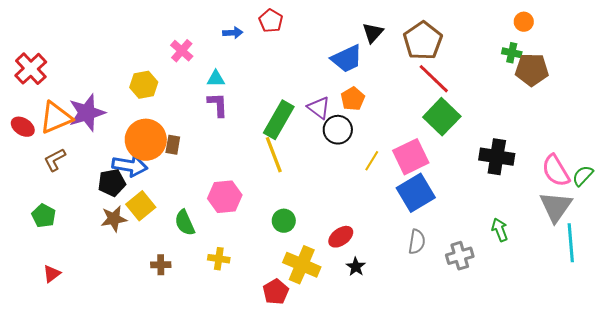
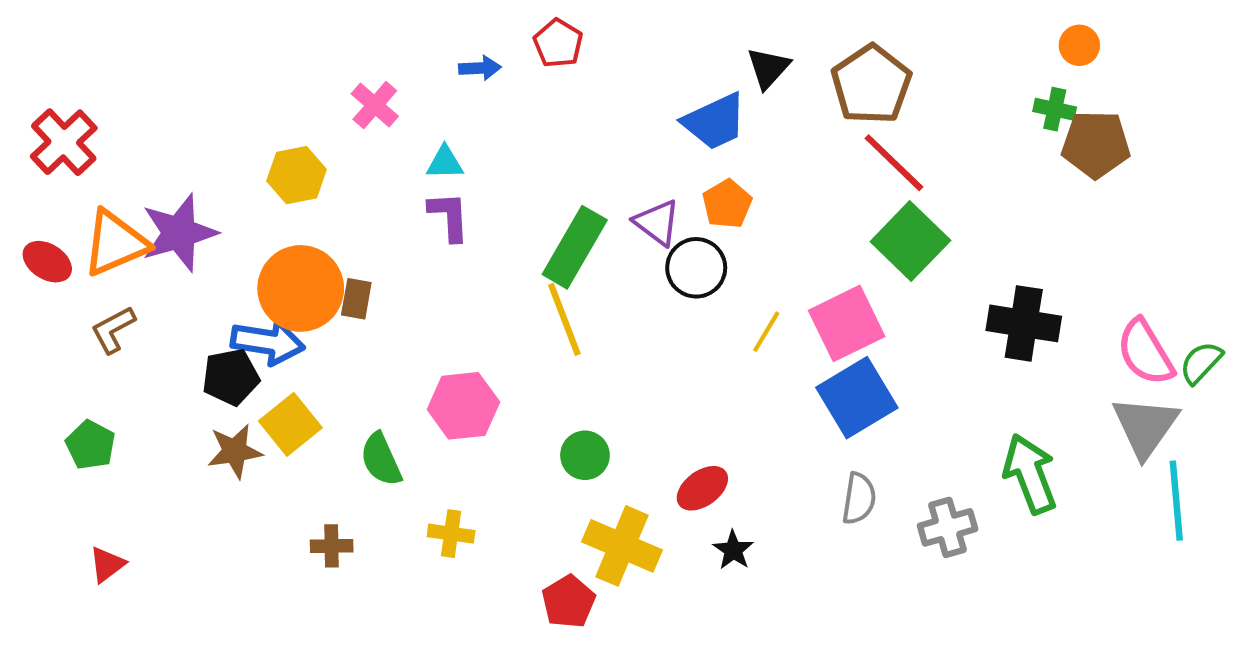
green arrow: (500, 230) -> (1030, 474), size x1.6

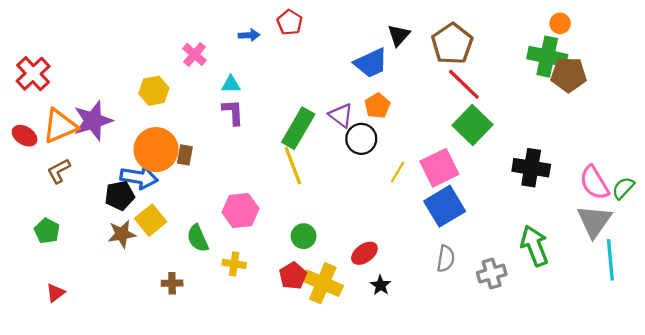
green cross: (1055, 109) -> (547, 57), size x1.8
yellow cross: (451, 534) -> (234, 264), moved
red pentagon: (568, 602) -> (293, 276), moved

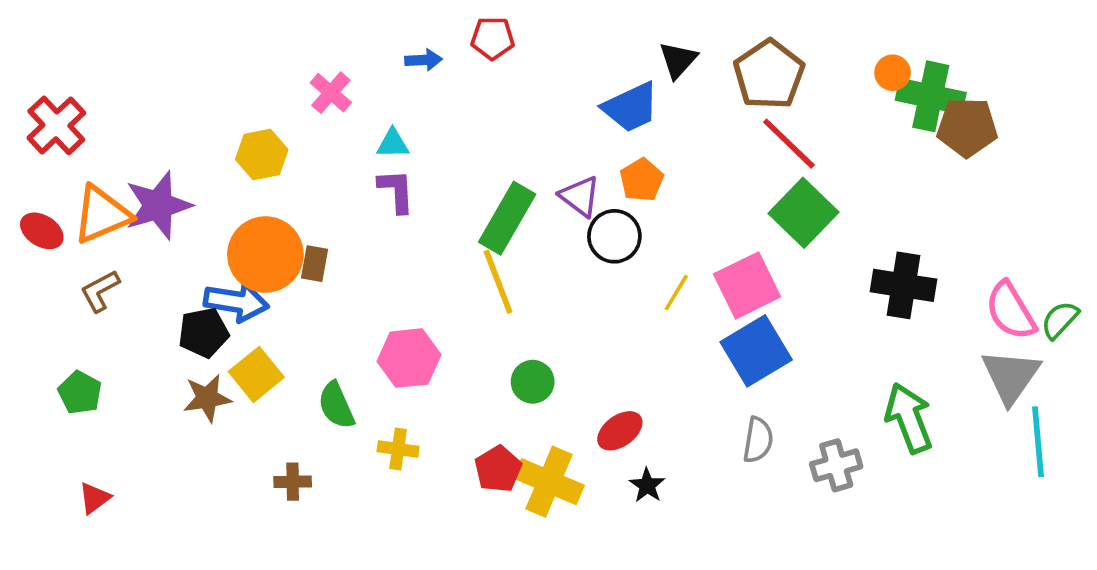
red pentagon: (290, 22) -> (493, 38), turned -30
orange circle: (560, 23) -> (893, 73), moved
green circle: (304, 236) -> (533, 382), moved

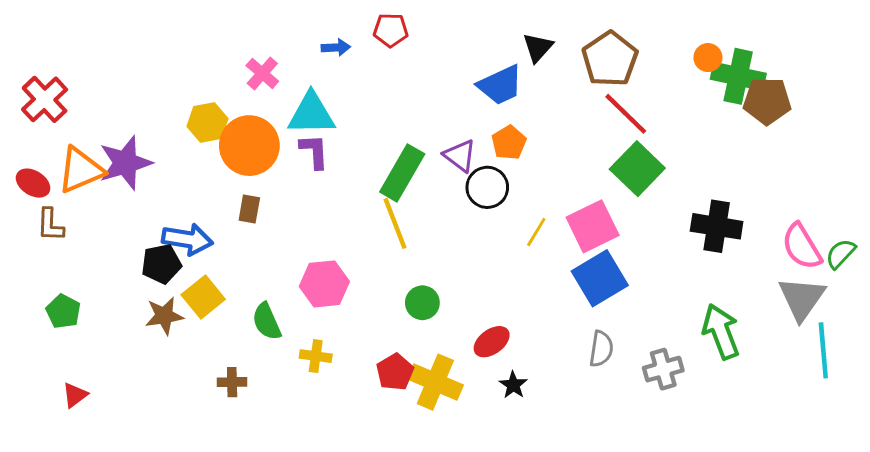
cyan triangle: (393, 144) -> (311, 114), size x1.8
orange circle: (265, 254) -> (249, 146), moved
brown L-shape: (100, 291) -> (50, 225), moved, turned -60

